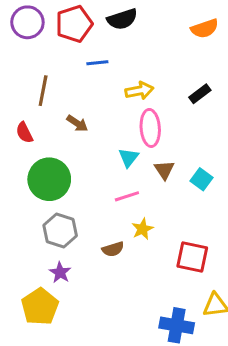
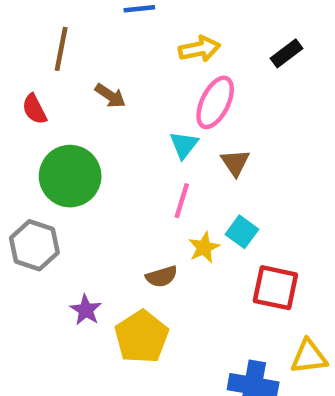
pink ellipse: (150, 128) -> (215, 102), turned 30
cyan square: (202, 179) -> (242, 232), moved
pink line: (127, 196) -> (182, 201), turned -55
gray hexagon: (60, 231) -> (34, 245), moved
yellow pentagon: (40, 307) -> (142, 337), moved

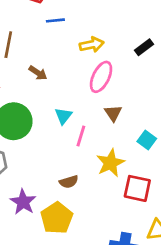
cyan triangle: (184, 145) -> (63, 116), moved
cyan square: (242, 232) -> (147, 140), moved
yellow star: (204, 247) -> (110, 163), moved, size x1.5
purple star: (86, 310) -> (23, 202), size x1.4

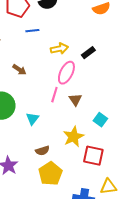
black rectangle: (144, 47) -> (88, 53), moved
cyan triangle: (63, 116) -> (32, 119), moved
pink line: (81, 136) -> (54, 95), moved
yellow pentagon: (57, 218) -> (50, 174), moved

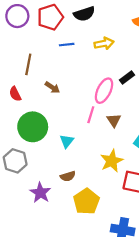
yellow arrow: (59, 49) -> (104, 43), moved
black rectangle: (88, 53) -> (127, 77), moved
brown semicircle: (42, 151) -> (68, 176), moved

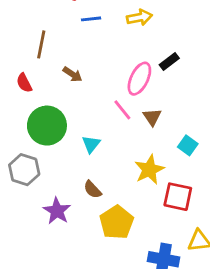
pink line: (91, 115) -> (122, 110), turned -56
brown semicircle: (68, 176) -> (92, 190), turned 64

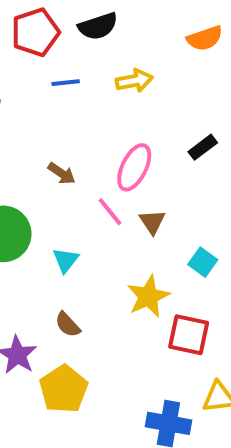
black rectangle: (169, 62) -> (203, 147), moved
brown arrow: (73, 74) -> (62, 173), moved
yellow pentagon: (117, 222) -> (64, 389), moved

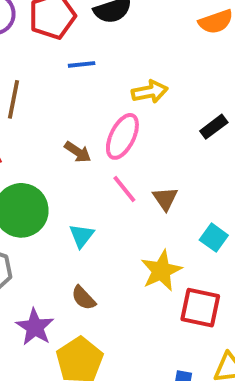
yellow arrow: (134, 81) -> (150, 92), moved
pink ellipse: (134, 167) -> (122, 136), moved

